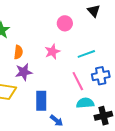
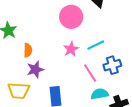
pink circle: (65, 23) -> (71, 17), size x1.5
pink star: (52, 52) -> (71, 49), moved

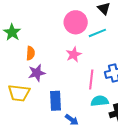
cyan line: (96, 45) -> (97, 33), moved
pink line: (90, 73) -> (91, 79), turned 36

